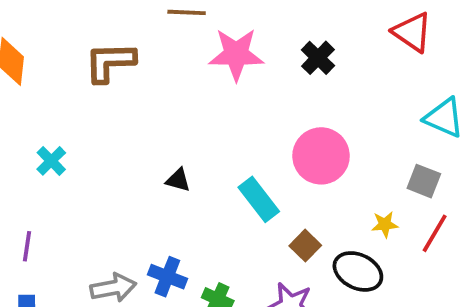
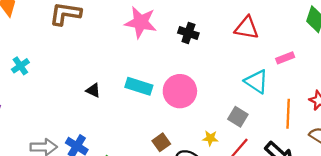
red triangle: (412, 32) -> (247, 28), turned -35
black cross: (318, 58) -> (188, 33), turned -36
cyan rectangle: (259, 199) -> (139, 86), moved, turned -45

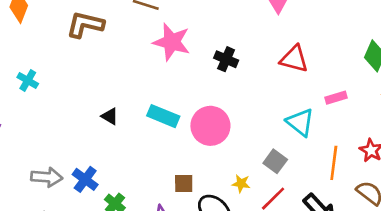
cyan cross: (20, 66) -> (28, 81), turned -30
brown square: (161, 142) -> (184, 183), turned 30

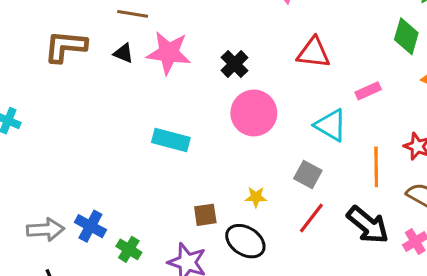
black cross: (226, 59) -> (235, 64), turned 30
black triangle: (110, 116) -> (123, 53), moved
pink circle: (210, 126) -> (254, 113), moved
yellow star: (241, 183) -> (256, 197), moved

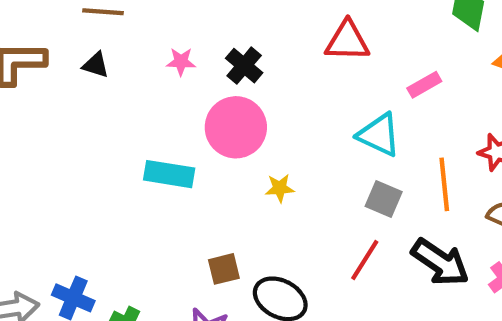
pink star: (169, 53) -> (181, 62), moved, size x0.5
pink circle: (254, 113) -> (236, 127), moved
gray square: (308, 175) -> (384, 199), moved
yellow star: (256, 197) -> (280, 188), moved

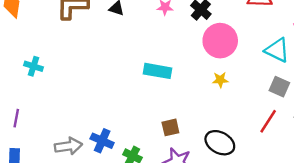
pink circle: (236, 127) -> (220, 41), moved
brown square: (224, 269) -> (170, 127), moved

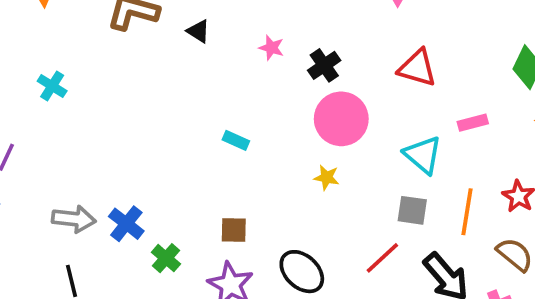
cyan rectangle: (157, 71) -> (236, 140), size x0.6
gray square: (279, 87) -> (412, 210), turned -30

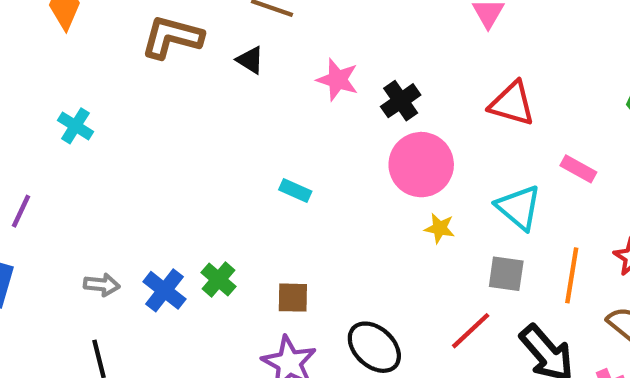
pink star: (271, 48) -> (338, 80), size x1.4
pink rectangle: (473, 123) -> (578, 169), turned 44
yellow star: (326, 178) -> (440, 228), moved
gray arrow: (74, 219) -> (102, 285), size x0.7
green cross: (166, 258) -> (218, 280), moved

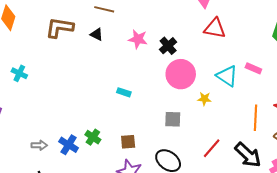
red triangle: (512, 104) -> (215, 28), moved
cyan triangle: (519, 207) -> (227, 76), moved
yellow star: (440, 228) -> (204, 99), moved
gray square: (506, 274) -> (173, 119), moved

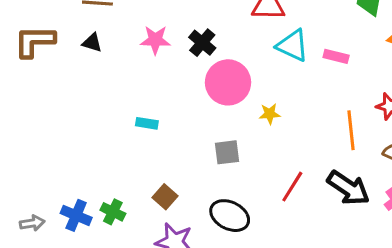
cyan triangle: (227, 76) -> (293, 45), moved
green cross: (93, 137) -> (113, 212), moved
brown square: (128, 142) -> (165, 197), turned -35

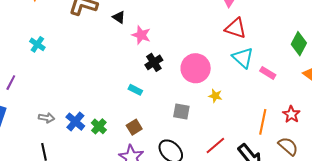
pink star: (155, 40) -> (141, 35), moved
black cross: (202, 43) -> (154, 62), moved
cyan rectangle: (147, 123) -> (135, 90), moved

